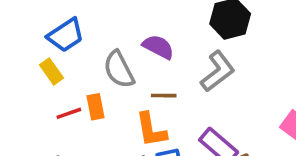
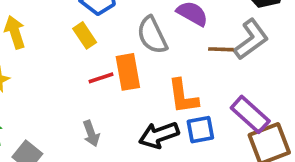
brown line: (164, 96) -> (221, 49), moved
orange rectangle: (96, 107) -> (128, 72), size x1.4

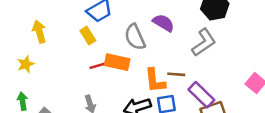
brown line: (221, 49) -> (176, 74), moved
orange rectangle: (128, 72) -> (117, 62), turned -70

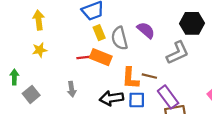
yellow rectangle: (88, 36) -> (99, 33), moved
yellow star: (26, 64) -> (40, 50), moved

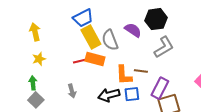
black hexagon: (192, 23) -> (156, 19), moved
yellow rectangle: (99, 33) -> (91, 37), size x1.6
green arrow: (14, 77) -> (33, 83), moved
purple rectangle: (168, 97) -> (160, 88), turned 70

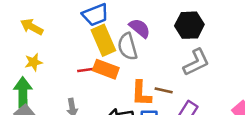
purple semicircle: (133, 30) -> (140, 28), moved
yellow arrow: (35, 32) -> (32, 27), turned -54
green arrow: (33, 83) -> (23, 92), size x1.6

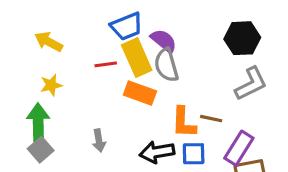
purple semicircle: (140, 28) -> (164, 41), moved
red line: (86, 70) -> (106, 64), moved

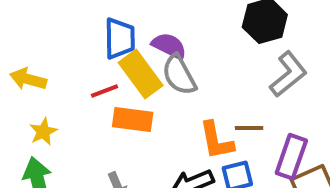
blue trapezoid: (127, 26) -> (120, 38), turned -56
orange rectangle: (140, 93) -> (133, 120), moved

